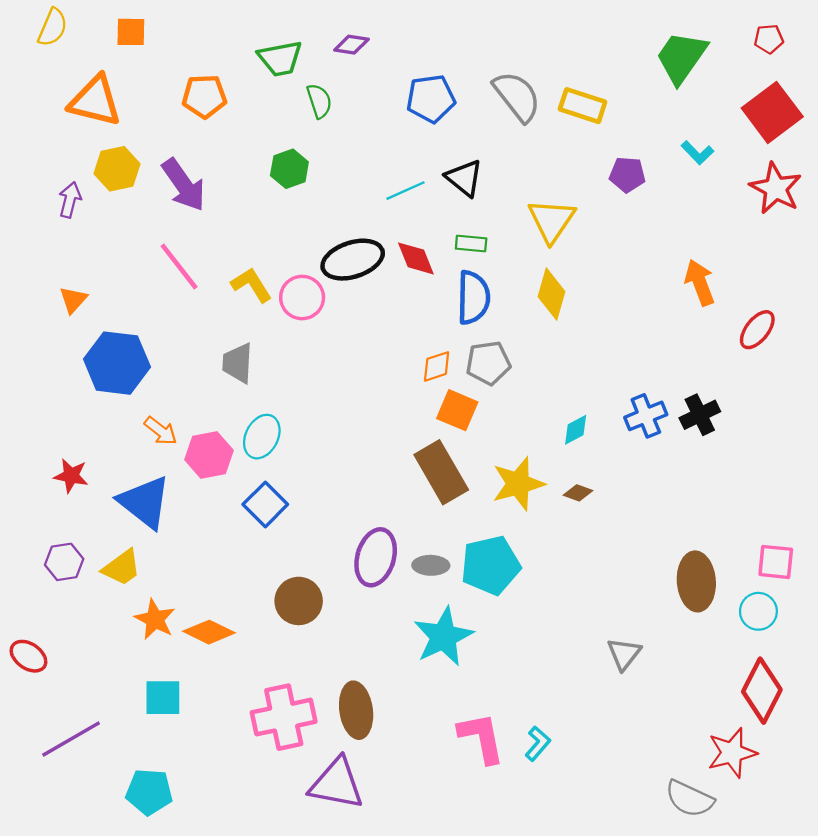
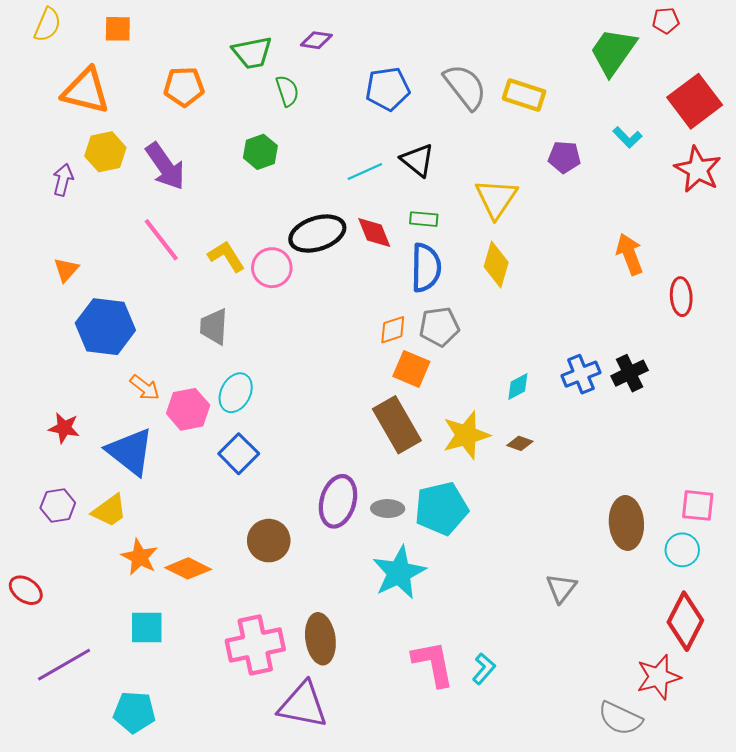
red pentagon: (769, 39) -> (666, 21), moved
red ellipse: (757, 330) -> (681, 297), turned -42

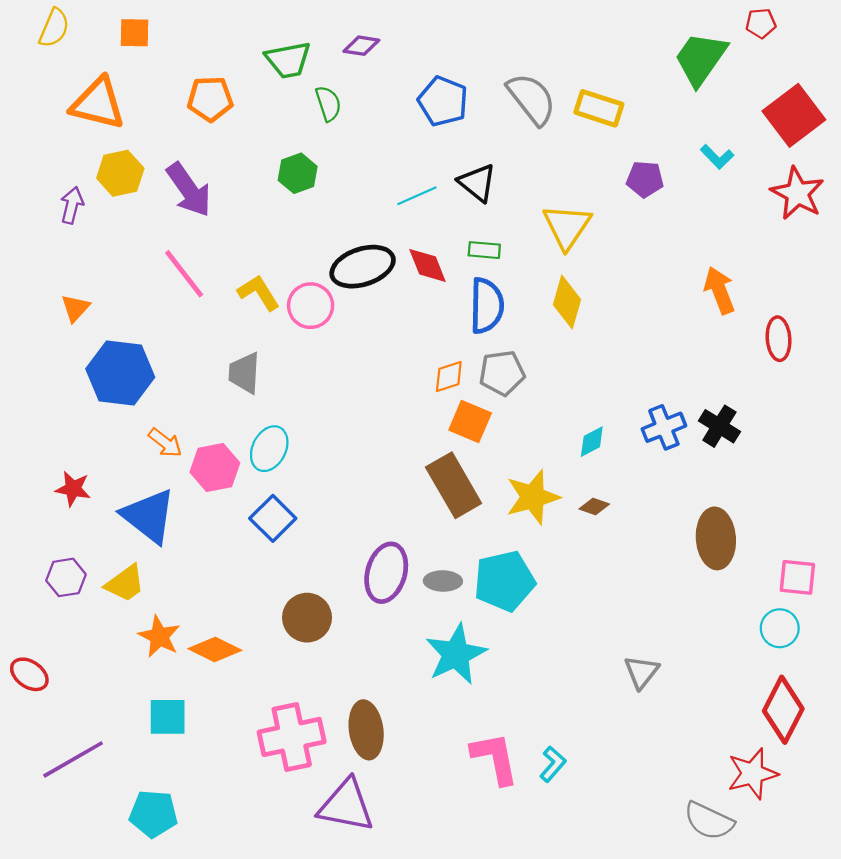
blue pentagon: (388, 89) -> (443, 101), turned 30
black cross: (630, 373) -> (719, 426), turned -32
brown ellipse: (626, 523) -> (716, 538), moved

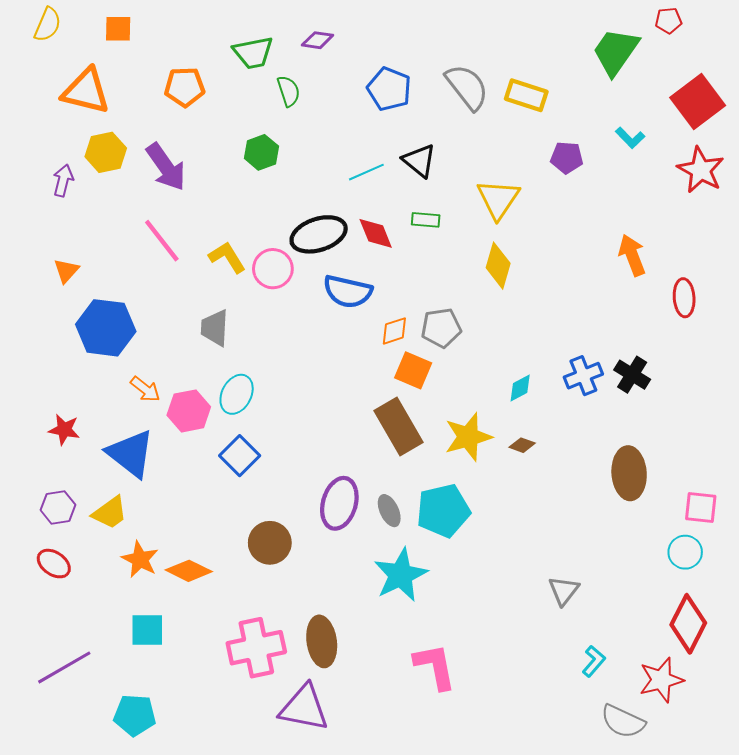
blue semicircle: (487, 306) -> (348, 291), moved, turned 102
gray ellipse: (443, 581) -> (389, 511), turned 64
red ellipse: (29, 674) -> (54, 564), moved
cyan L-shape: (553, 764) -> (594, 661), moved

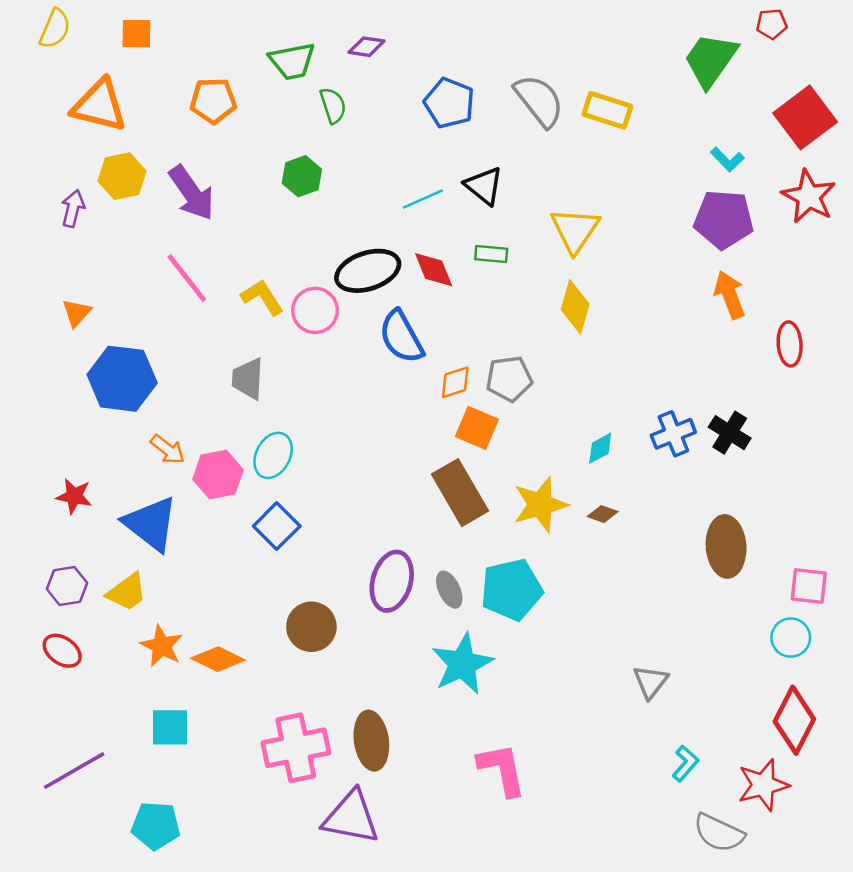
purple pentagon: (567, 158) -> (724, 219), moved, size x1.6
blue semicircle: (348, 291) -> (401, 337), turned 48

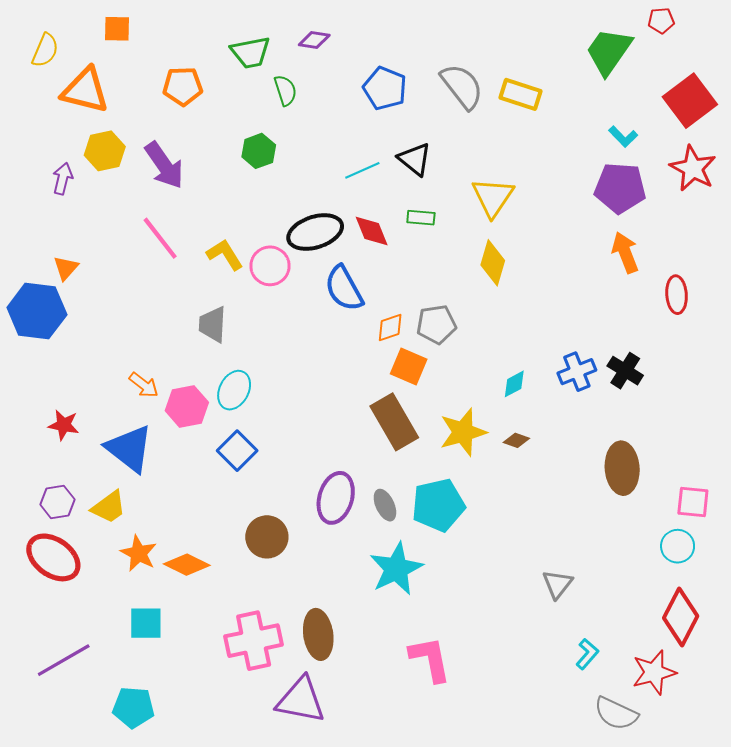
yellow semicircle: (55, 29) -> (45, 50), moved
blue hexagon: (122, 379) -> (37, 311), moved
red ellipse: (62, 651) -> (53, 557), size x1.6

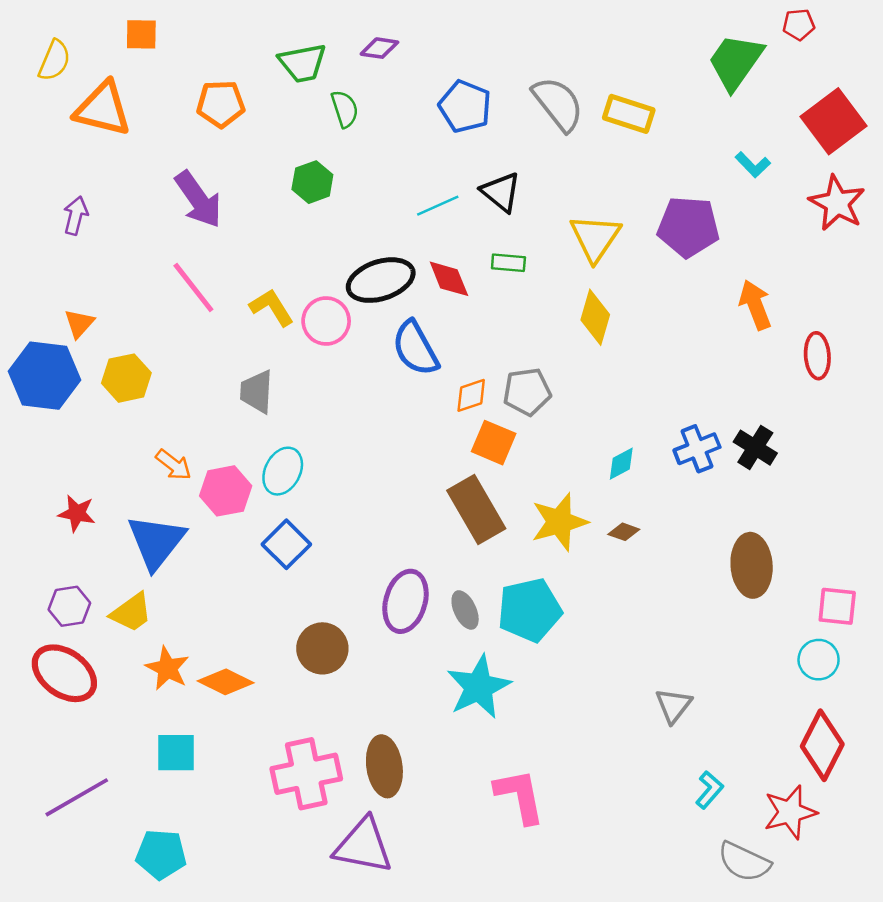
yellow hexagon: (105, 151) -> (126, 378), moved
purple pentagon: (620, 188) -> (688, 227), moved
blue triangle: (129, 449) -> (156, 542), turned 30

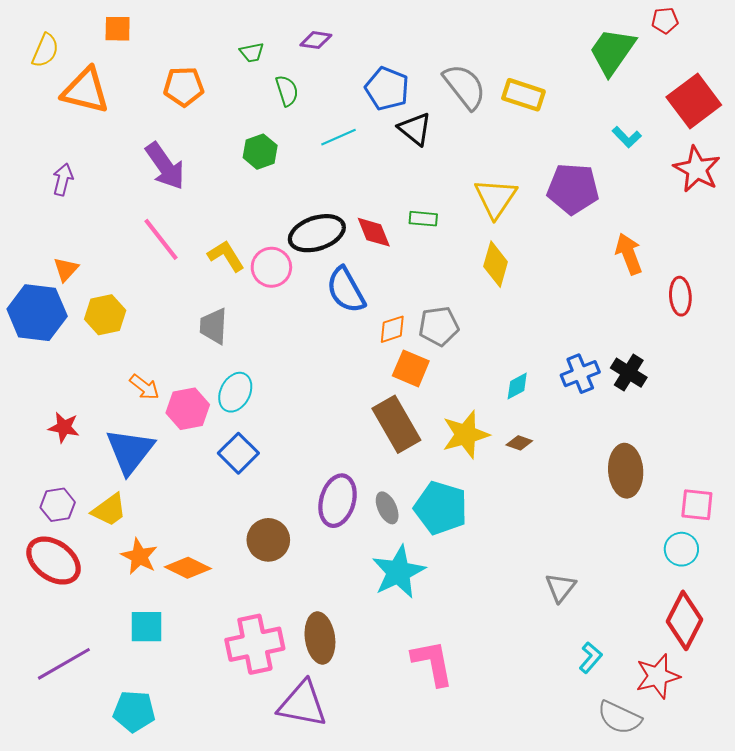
green trapezoid: (303, 63) -> (252, 52), size x0.6
black triangle: (501, 192) -> (415, 129), moved
cyan line: (438, 206) -> (339, 137), moved
cyan pentagon: (530, 610) -> (441, 508), turned 30

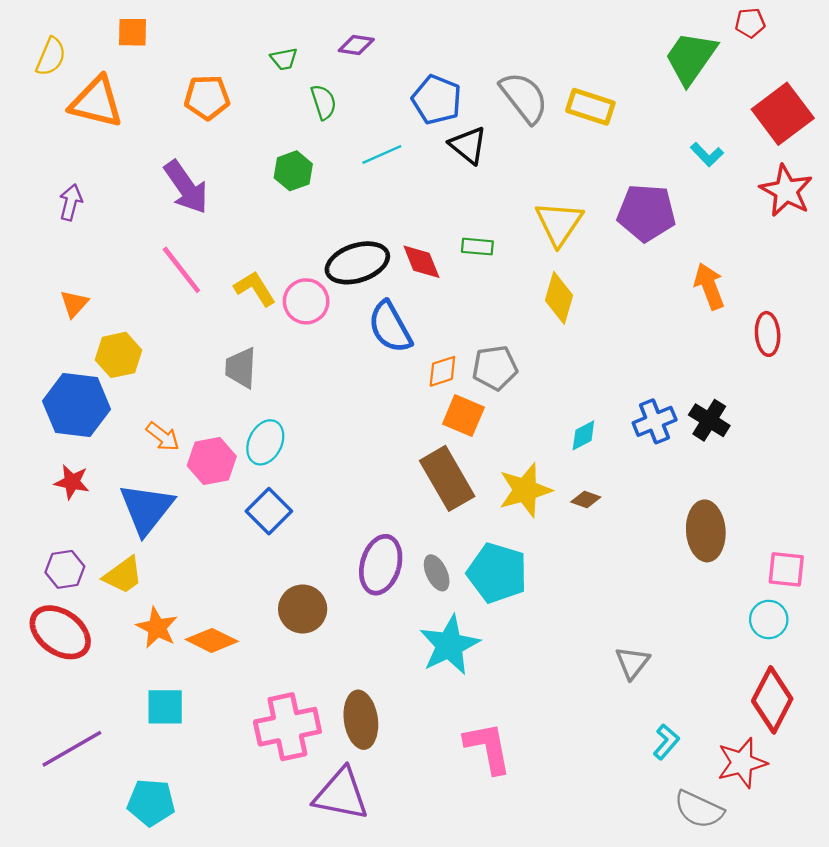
blue hexagon: (37, 313) -> (77, 405), moved

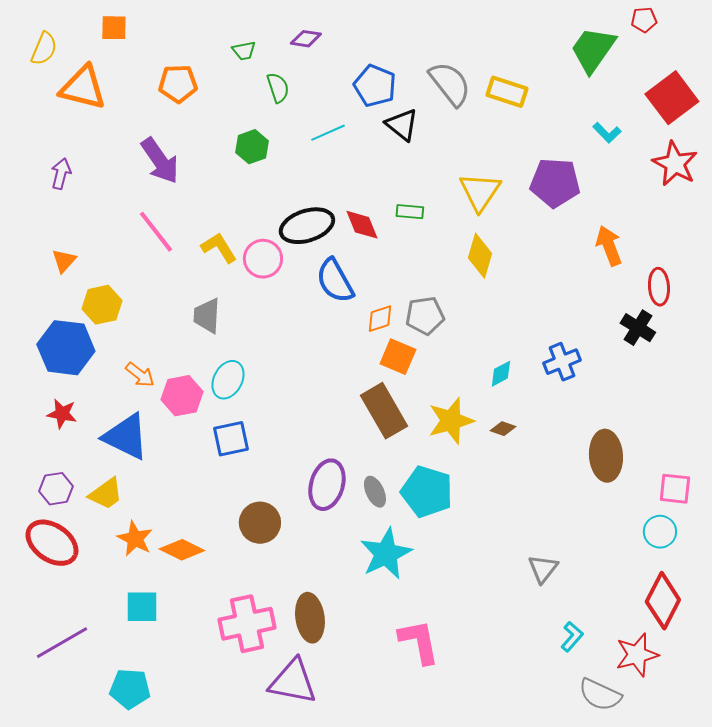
black cross: (709, 420) -> (638, 328), moved
blue triangle: (146, 509) -> (126, 437), turned -42
blue square: (269, 511) -> (231, 439), turned 33

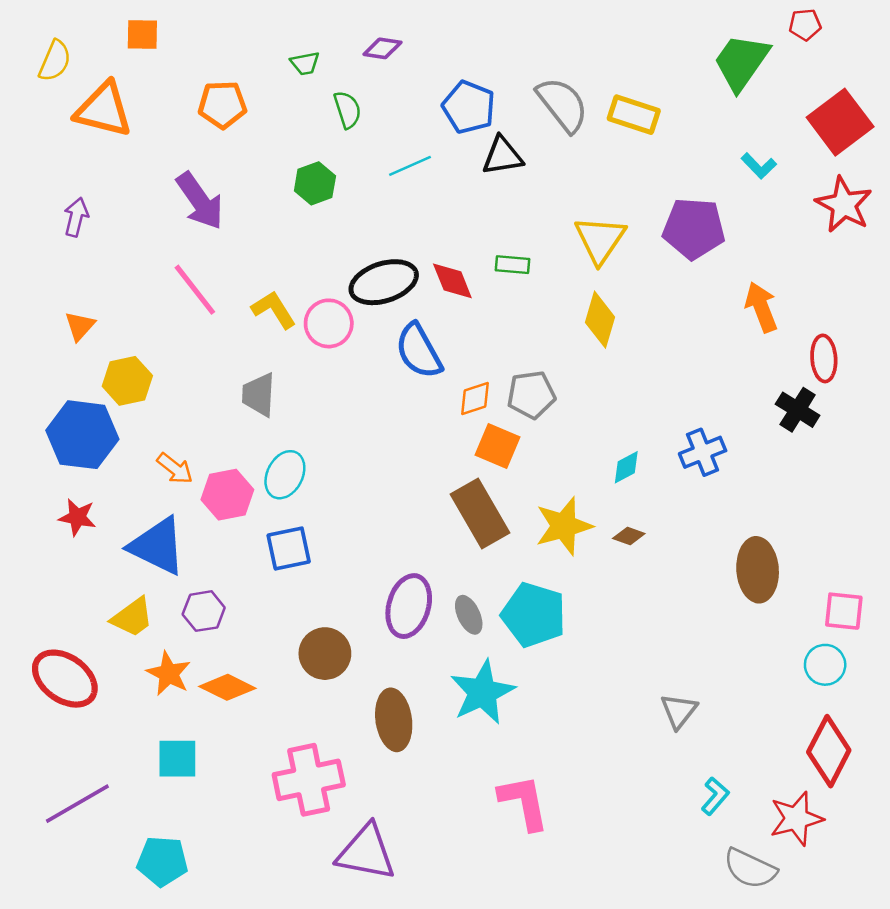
black triangle: (402, 125) -> (502, 156), turned -48
purple hexagon: (56, 489) -> (204, 611), moved
brown ellipse: (310, 618) -> (394, 720), moved

